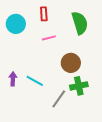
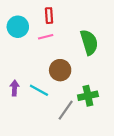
green semicircle: (80, 23) -> (89, 42), moved
pink line: (49, 38) -> (46, 37), moved
brown circle: (71, 63) -> (60, 70), moved

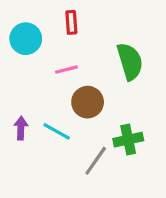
pink line: (46, 37) -> (66, 70), moved

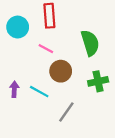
red rectangle: (71, 22) -> (49, 16), size x1.5
pink line: (66, 70) -> (46, 49), turned 42
green cross: (128, 140) -> (98, 81), moved

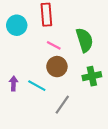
pink line: (46, 49) -> (54, 45), moved

